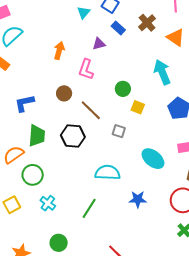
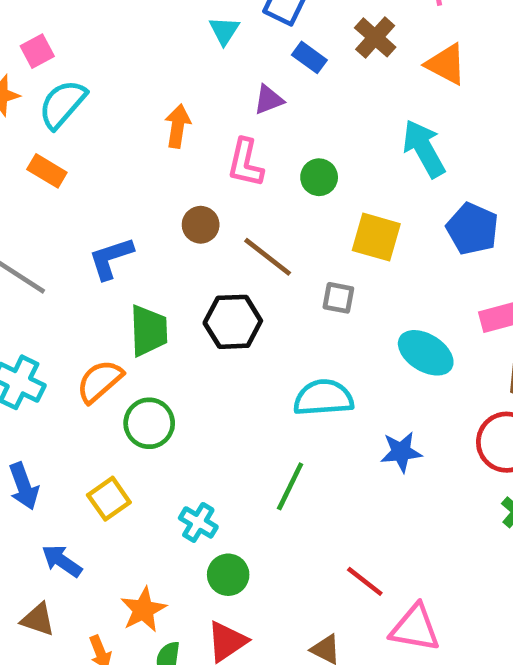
green circle: (123, 89) -> (319, 177), moved
yellow square: (138, 107) -> (376, 237), size x1.5
cyan cross: (48, 203) -> (198, 522), moved

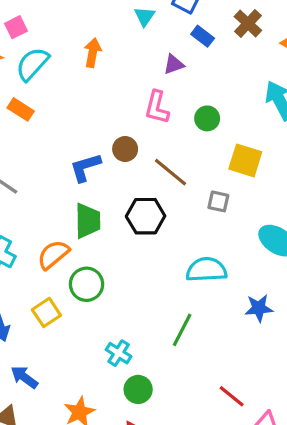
orange arrow: (178, 126) -> (93, 53), moved
blue L-shape: (111, 258) -> (85, 167), moved
yellow square: (109, 499) -> (46, 312), moved

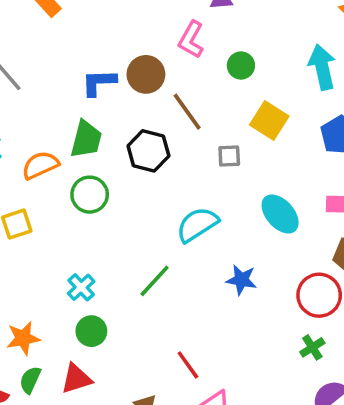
brown circle: (125, 149) -> (146, 74), size x1.4
gray square: (218, 201) -> (229, 156), turned -30
cyan semicircle: (206, 270) -> (197, 224), turned -45
green circle: (87, 284) -> (90, 195), moved

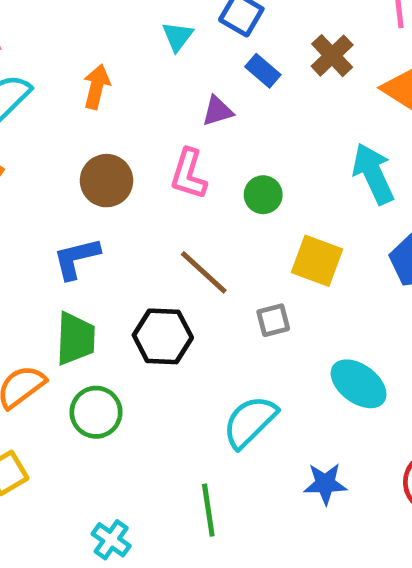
brown circle: (146, 74) -> (107, 181), moved
green line: (155, 281) -> (208, 510), turned -39

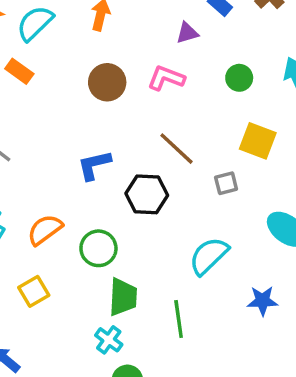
pink L-shape: (189, 174) -> (166, 78), turned 93
green circle: (263, 195) -> (239, 78), moved
blue L-shape: (76, 258) -> (94, 165), moved
green trapezoid: (76, 339) -> (123, 297), moved

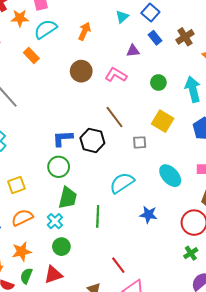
blue L-shape: (94, 165) -> (63, 138), moved
orange semicircle: (45, 230) -> (22, 218), moved

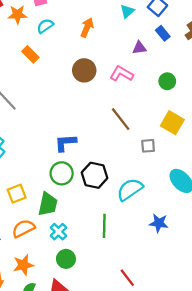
cyan semicircle: (45, 29) -> (45, 26), size x0.7
black hexagon: (92, 140) -> (95, 175), moved
green trapezoid: (68, 198) -> (48, 204), moved

